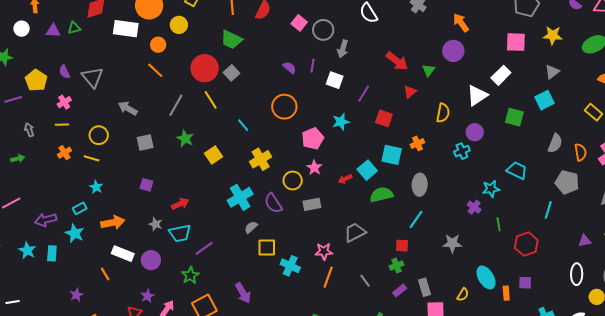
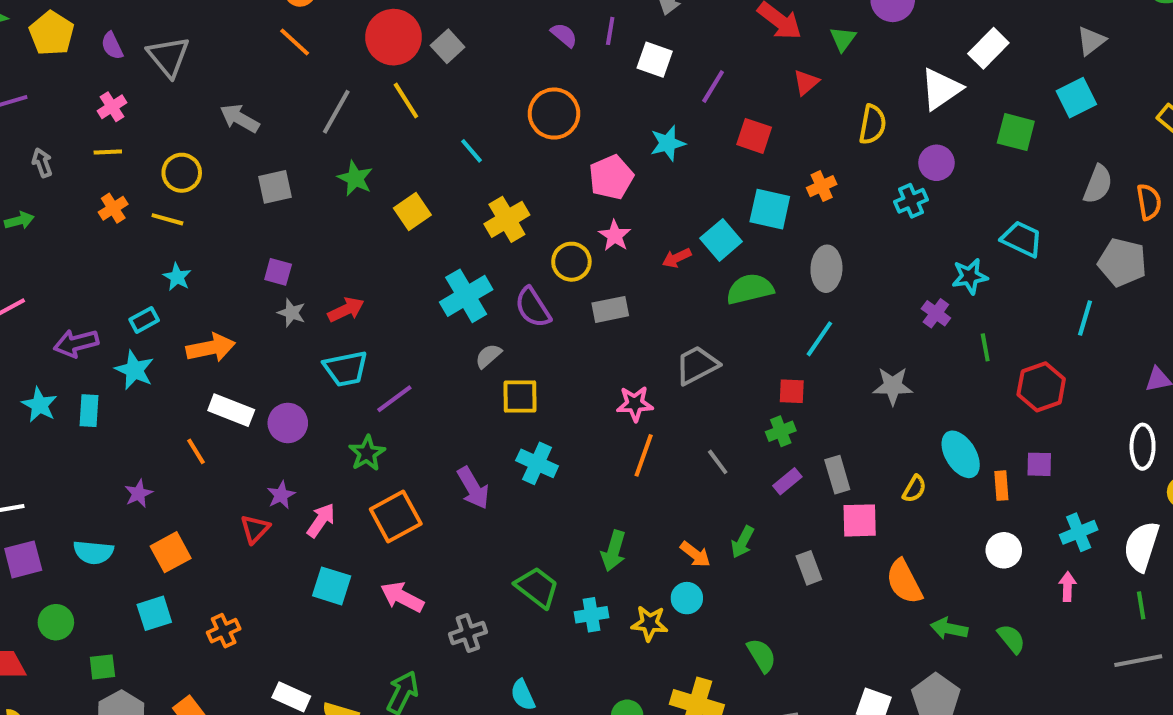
yellow pentagon: (36, 80) -> (52, 33), moved
gray star: (155, 224) -> (292, 313), moved
cyan cross: (290, 266) -> (537, 463), moved

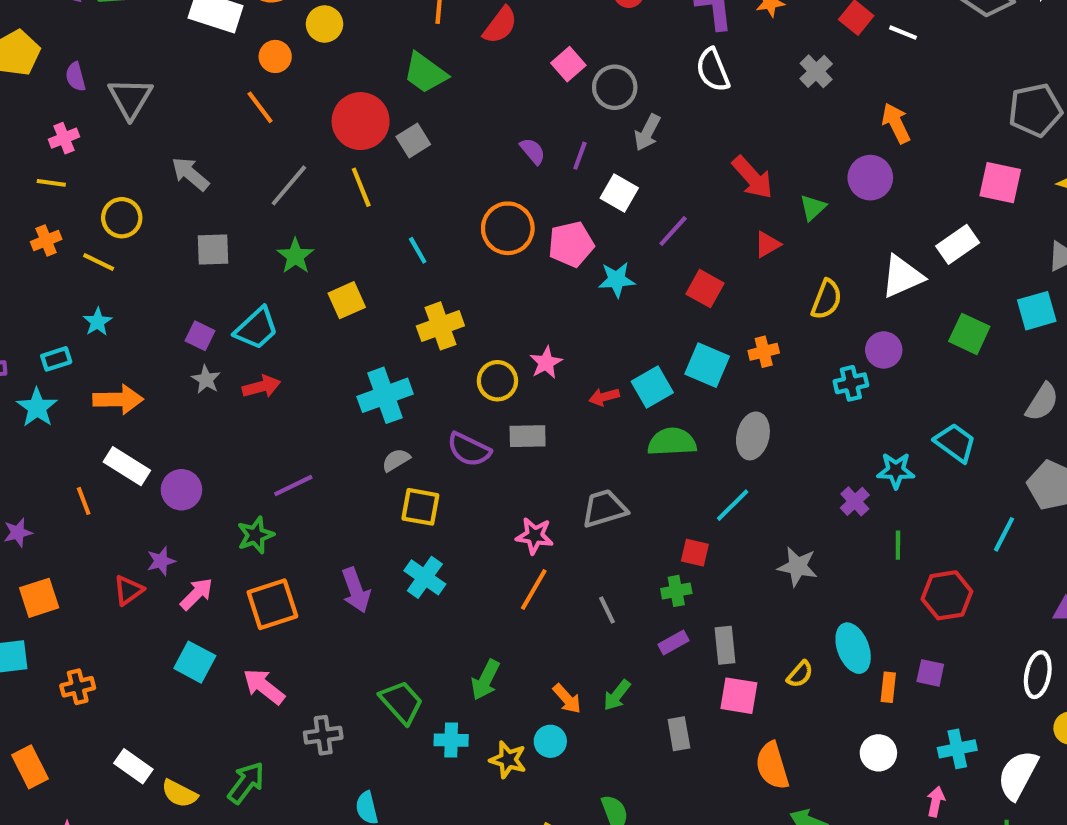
pink pentagon: (611, 177) -> (571, 244), moved
purple semicircle: (533, 307) -> (469, 449), moved, turned -42
cyan trapezoid: (346, 369) -> (256, 328), moved, turned -42

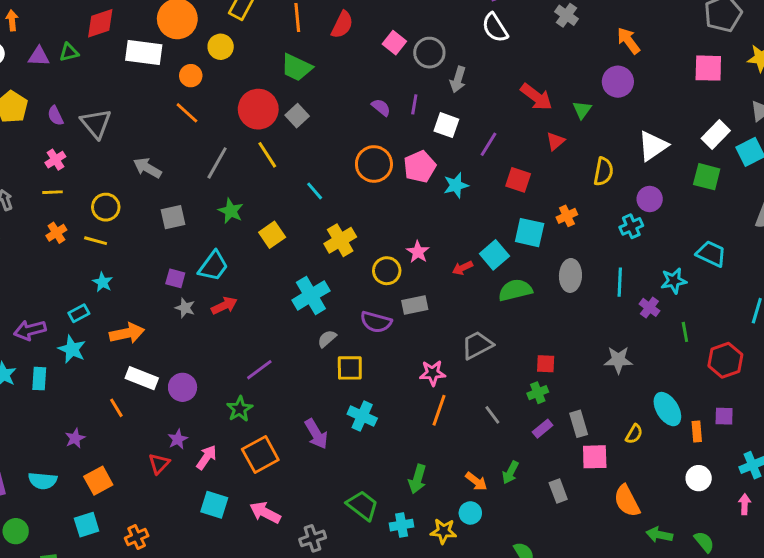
white rectangle: (958, 244) -> (716, 135), moved
cyan line: (733, 505) -> (620, 282), moved, turned -32

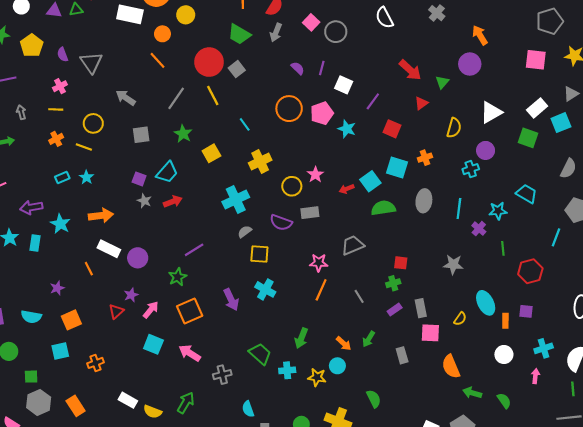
gray arrow: (458, 80) -> (276, 33), moved
cyan star: (456, 185) -> (347, 129), turned 30
cyan rectangle: (79, 313) -> (62, 177), moved

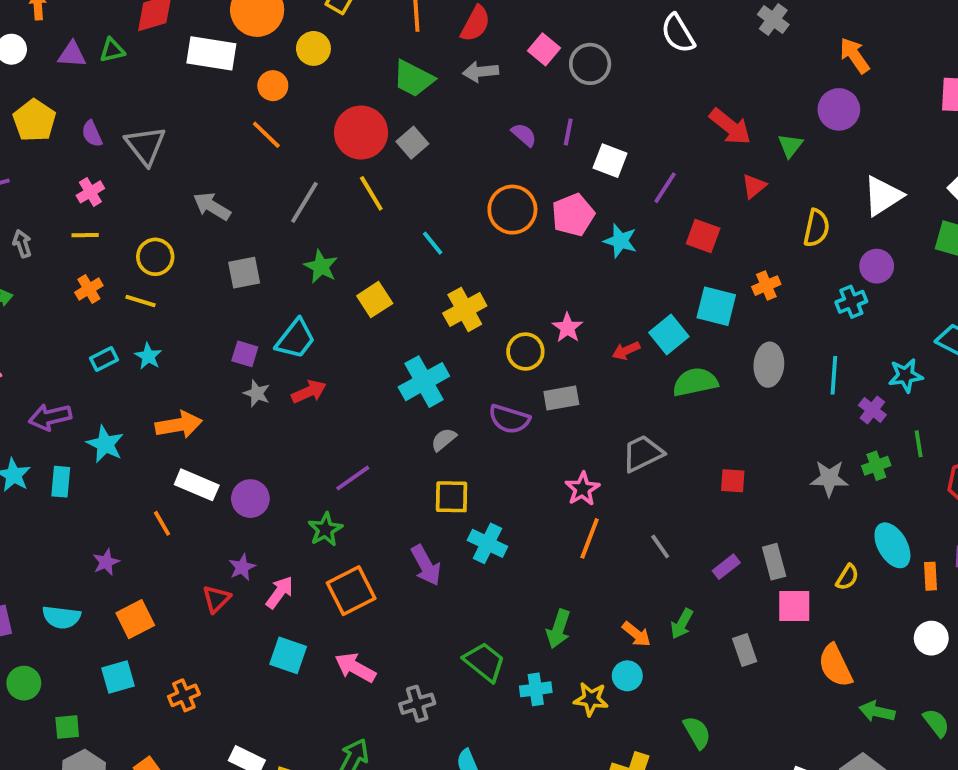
gray arrow: (276, 33) -> (480, 72), turned 66
yellow square: (259, 254) -> (452, 497), moved
pink star: (319, 263) -> (582, 489), turned -30
green cross: (393, 283) -> (876, 466), moved

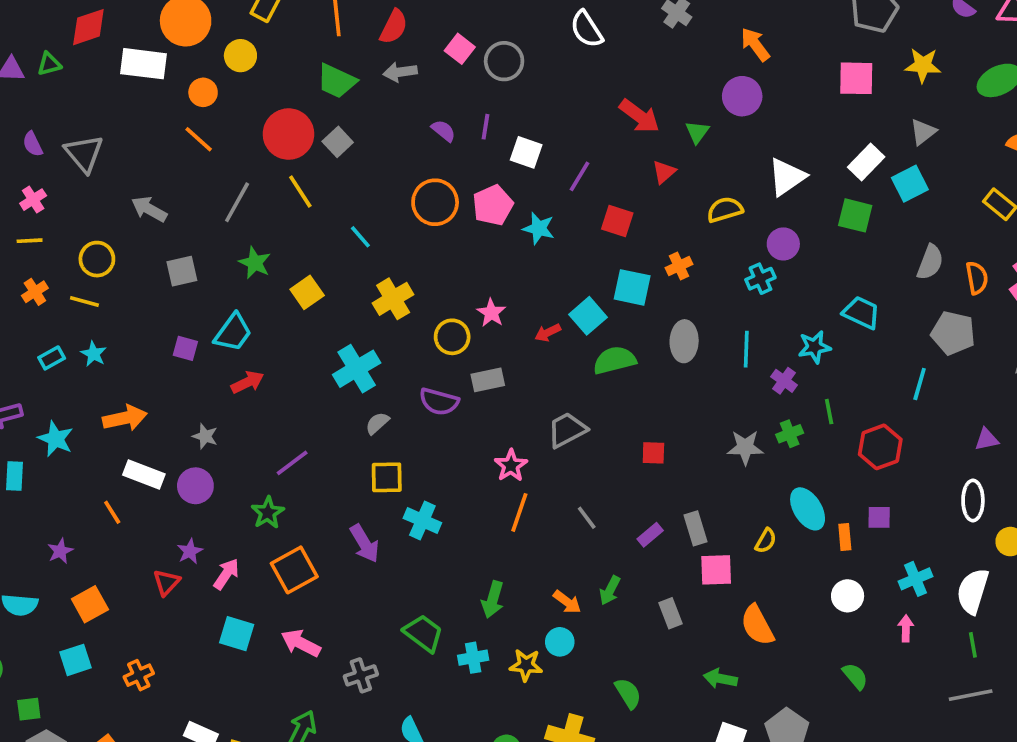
yellow semicircle: (816, 228) -> (725, 210), turned -117
gray star: (257, 393) -> (205, 436), moved
green arrow: (877, 712) -> (720, 678), moved

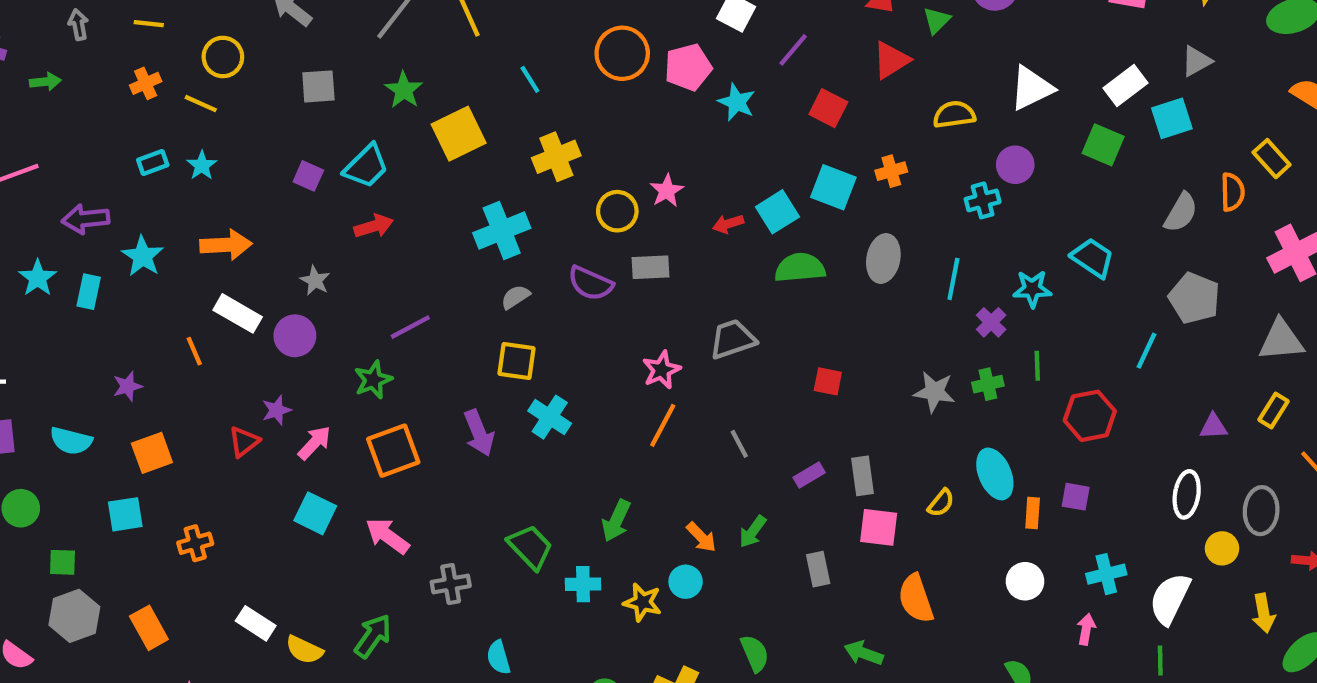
red triangle: (664, 172) -> (891, 60), size x1.4
orange semicircle: (977, 278) -> (1233, 192), moved
yellow square: (307, 292) -> (459, 134), size x1.4

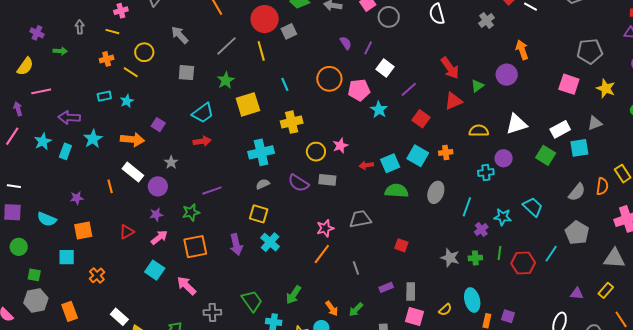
purple square: (308, 176) -> (158, 125), moved
purple star: (277, 410) -> (156, 215), moved
red hexagon: (1090, 416) -> (523, 263), moved
orange cross: (195, 543) -> (97, 275), turned -35

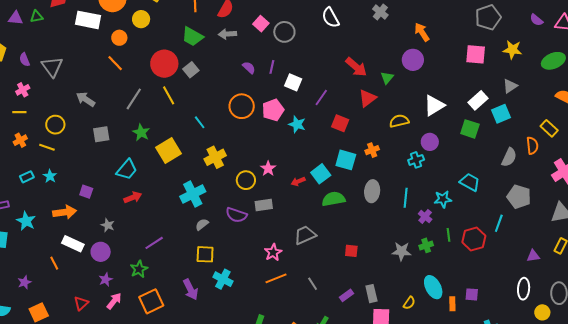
orange line: (322, 254) -> (276, 278), turned 45

